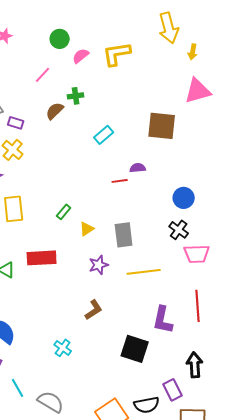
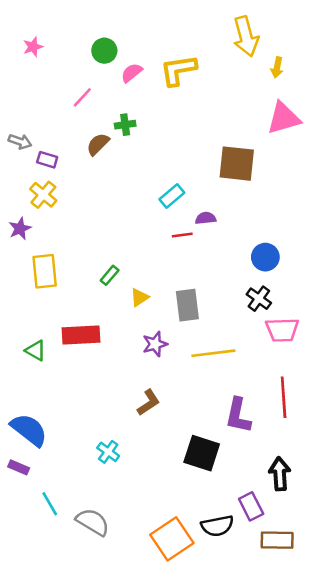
cyan rectangle: (104, 135) -> (172, 196), moved

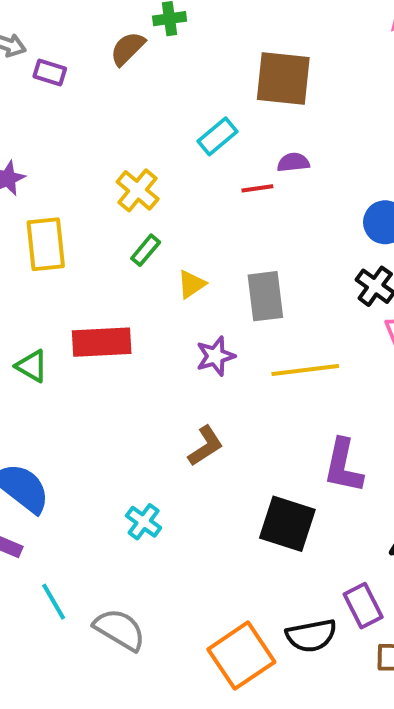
brown square: (237, 164) -> (283, 79), moved
yellow cross: (43, 195) -> (138, 190), moved
cyan rectangle: (172, 196) -> (217, 136), moved

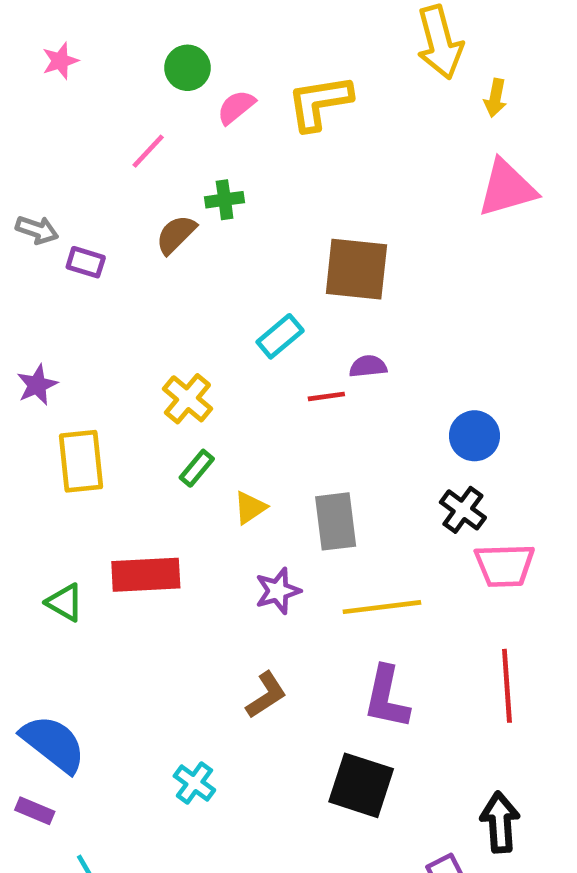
purple L-shape: (343, 466) -> (387, 697), moved

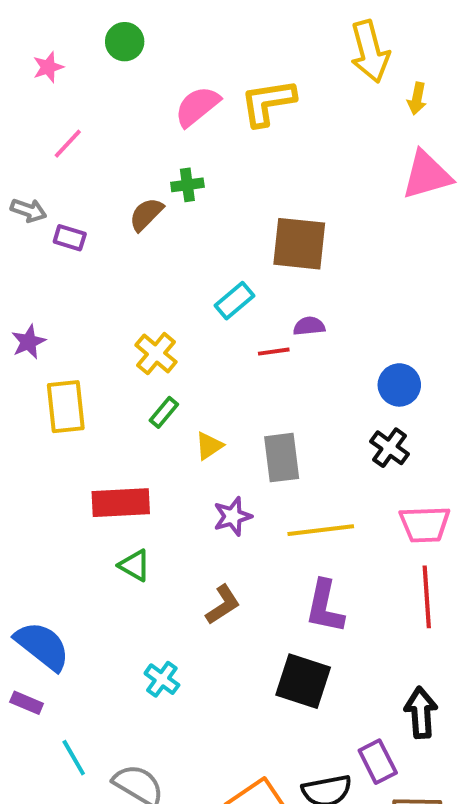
green circle: (187, 68) -> (125, 42), moved
pink semicircle: (236, 107) -> (197, 106), size x1.4
pink line: (148, 151) -> (68, 144), moved
pink trapezoid: (505, 565) -> (425, 524), moved
green triangle: (65, 602) -> (134, 565), moved

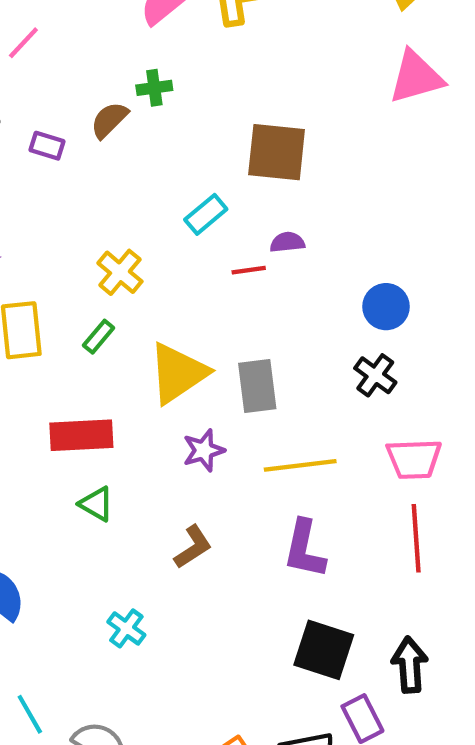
purple rectangle: (70, 238) -> (47, 146), moved
green rectangle: (164, 412) -> (99, 337), moved
yellow triangle: (209, 446) -> (178, 373), size x2.0
black square: (303, 681) -> (324, 650), moved

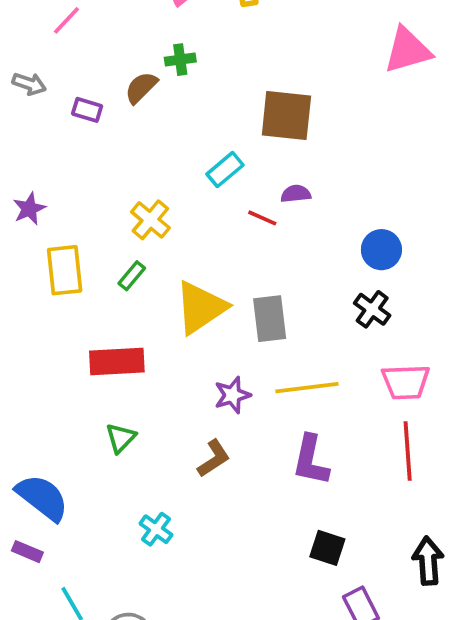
red line: (249, 270) -> (262, 218), turned 32
purple star: (204, 450) -> (232, 395), moved
green triangle: (96, 504) -> (121, 438), moved, turned 44
black square: (324, 650) -> (327, 548), size x0.7
black arrow: (410, 665) -> (428, 561), moved

